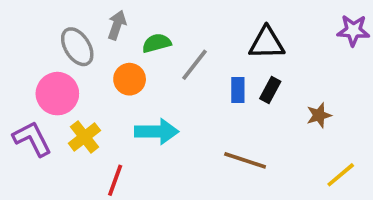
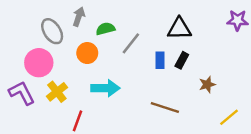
brown star: (319, 115) -> (207, 85), moved

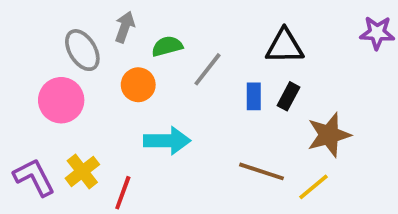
brown star: (207, 85) -> (329, 135), size x1.6
yellow cross: (57, 92) -> (82, 171), moved
purple L-shape: (22, 93) -> (34, 177), moved
yellow line: (229, 117) -> (314, 187), moved

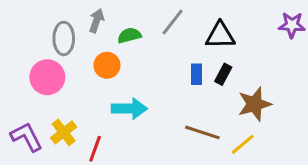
gray ellipse: (82, 50) -> (64, 38), turned 32
gray line: (208, 69) -> (173, 22), moved

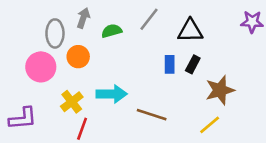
orange circle: (107, 65) -> (78, 57), moved
yellow cross: (64, 132) -> (72, 102), moved
brown line: (202, 132) -> (152, 115), moved
purple L-shape: (26, 137) -> (23, 118), turned 112

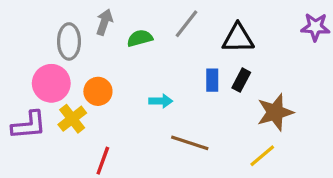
orange circle: (78, 57) -> (98, 91), moved
cyan arrow: (112, 94) -> (161, 101), moved, size x0.6
yellow cross: (72, 102) -> (72, 119), moved
purple L-shape: (23, 118) -> (29, 125), moved

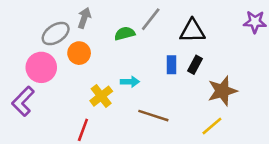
green semicircle: (140, 38) -> (125, 34), moved
gray ellipse: (69, 41) -> (56, 34), turned 56
orange circle: (98, 91) -> (79, 53), moved
yellow cross: (72, 119) -> (101, 96), moved
purple L-shape: (29, 125) -> (23, 101), turned 140

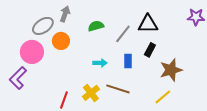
gray line: (151, 19) -> (123, 34), moved
blue rectangle: (172, 65) -> (128, 61), moved
yellow cross: (101, 96) -> (91, 93), moved

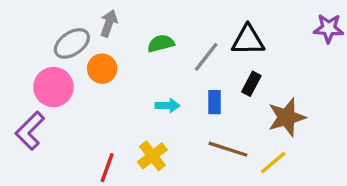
brown line: (118, 89) -> (228, 149), moved

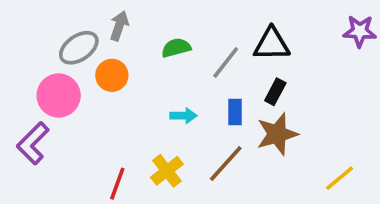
brown star: (287, 117) -> (277, 134), moved
brown line: (228, 149) -> (226, 163), moved, turned -66
yellow line: (273, 163) -> (340, 178), moved

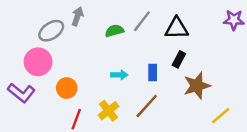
gray line: (226, 62) -> (142, 21), moved
orange circle: (112, 75) -> (67, 88), moved
brown star: (277, 134) -> (197, 86), moved
purple L-shape: (33, 143) -> (21, 93), turned -96

